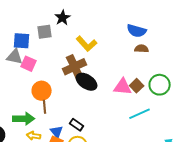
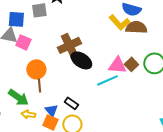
yellow L-shape: (87, 44) -> (119, 22), moved
brown semicircle: (142, 49) -> (136, 27), size x1.5
cyan line: (140, 114) -> (107, 80), moved
green arrow: (24, 119) -> (18, 97), turned 35

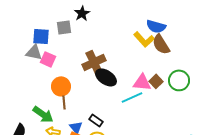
brown semicircle: (136, 27) -> (161, 44), turned -125

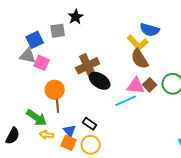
blue square: (41, 36) -> (35, 40), turned -30
brown semicircle: (161, 44) -> (140, 59), moved

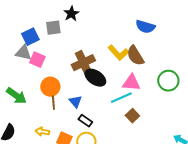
yellow L-shape: (138, 43) -> (118, 53), moved
brown square: (150, 85) -> (132, 116), moved
green arrow: (37, 118) -> (16, 96), moved
blue triangle: (70, 131) -> (75, 102), moved

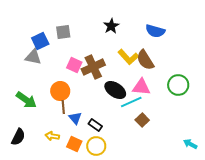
black star: (71, 14) -> (111, 26), moved
pink square: (37, 60) -> (74, 65), moved
black ellipse: (95, 78) -> (115, 90), moved
blue triangle: (75, 102) -> (75, 118), moved

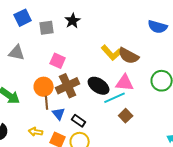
black star: (111, 26) -> (73, 21), moved
blue semicircle: (155, 31) -> (158, 27), moved
blue square: (40, 41) -> (23, 18), moved
brown semicircle: (145, 60) -> (129, 56), turned -30
brown cross: (93, 67) -> (68, 86), moved

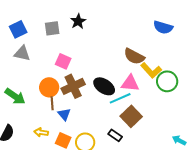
blue square: (23, 18) -> (18, 29), moved
yellow L-shape: (112, 53) -> (151, 70), moved
brown square: (126, 116) -> (131, 116), size x1.5
black rectangle: (79, 121) -> (115, 135), moved

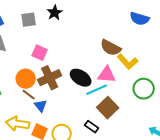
green circle: (167, 81) -> (144, 89), moved
brown line: (52, 103) -> (29, 95), turned -48
yellow arrow: (41, 132) -> (18, 124), size x1.6

